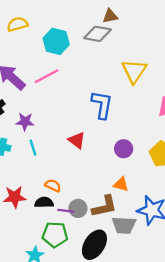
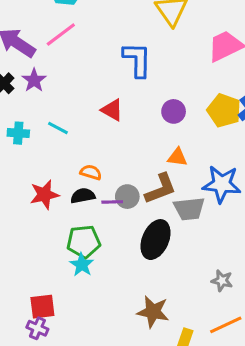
purple star: (25, 122) -> (34, 80), moved, turned -30
cyan line: (33, 148) -> (58, 128), turned -35
green pentagon: (55, 235) -> (84, 242), moved

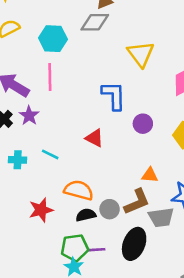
pink line: (61, 34) -> (50, 77), turned -52
purple circle: (174, 111) -> (143, 124), moved
orange semicircle: (91, 172) -> (79, 190), size x1.6
black semicircle: (83, 196) -> (86, 215), moved
purple line: (112, 202) -> (96, 250), moved

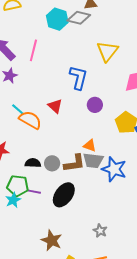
cyan hexagon: (53, 39) -> (57, 19), moved
orange semicircle: (79, 190) -> (30, 120), moved
gray trapezoid: (161, 217) -> (93, 160), moved

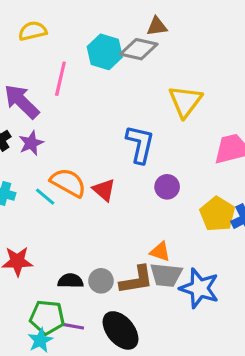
pink line: (33, 50) -> (60, 79), moved
orange semicircle: (30, 120) -> (68, 183), moved
black ellipse: (64, 195) -> (121, 330), turned -75

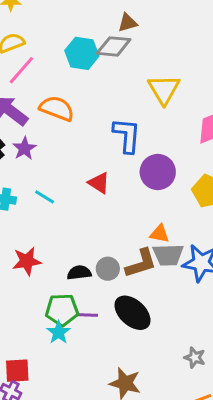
pink line: (60, 79) -> (21, 70), moved, turned 36
orange semicircle: (68, 183) -> (57, 108), moved
purple circle: (167, 187) -> (158, 172), size x1.5

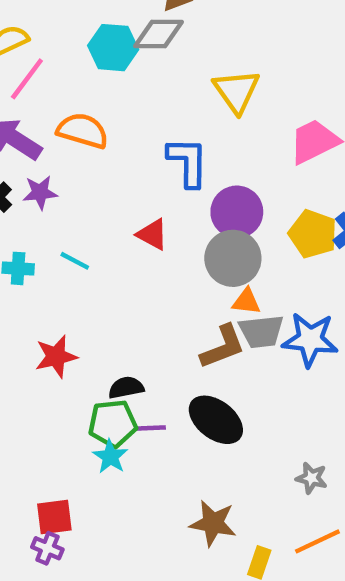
purple star: (24, 148) -> (40, 192), turned 30
gray circle: (108, 269) -> (233, 258), moved, size x1.6
black semicircle: (79, 273) -> (126, 388), moved

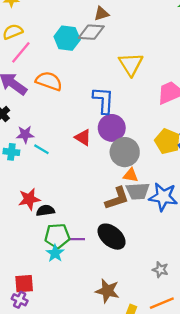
purple star: (40, 192) -> (25, 134), moved
purple circle: (237, 212) -> (112, 128), moved
black semicircle: (126, 388) -> (45, 211), moved

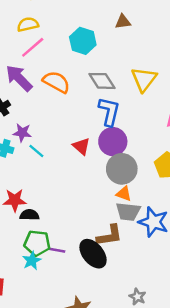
gray diamond: (91, 32) -> (102, 81), moved, turned 44
brown L-shape: (117, 198) -> (109, 236), moved

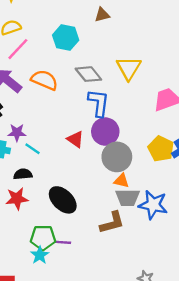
black semicircle: (29, 215) -> (23, 174), moved
black ellipse: (93, 254) -> (63, 200), moved

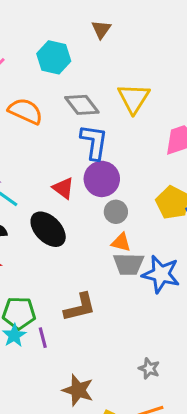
brown triangle: (102, 15) -> (101, 29), turned -42
gray circle: (117, 157) -> (116, 212), size x0.6
black ellipse: (63, 200) -> (48, 229), moved
brown L-shape: (112, 223) -> (80, 307), moved
purple line: (63, 242) -> (43, 338), moved, turned 70

